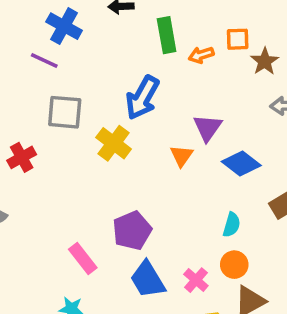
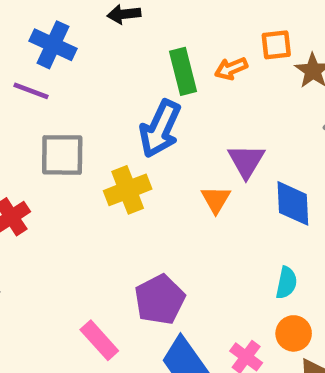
green rectangle: (167, 35) -> (183, 71), moved
yellow cross: (114, 143) -> (128, 190), turned 36
blue diamond: (241, 164) -> (293, 203), turned 54

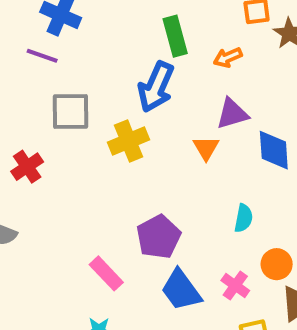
orange arrow: (231, 69) -> (228, 57), moved
purple triangle: (246, 161) -> (232, 114), turned 44
cyan semicircle: (286, 283) -> (244, 218), moved

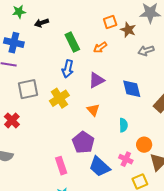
blue arrow: (156, 87) -> (68, 69), size x0.7
purple triangle: (232, 114) -> (96, 80), moved
orange triangle: (206, 148) -> (93, 110), moved
pink rectangle: (106, 273) -> (61, 166), turned 36

